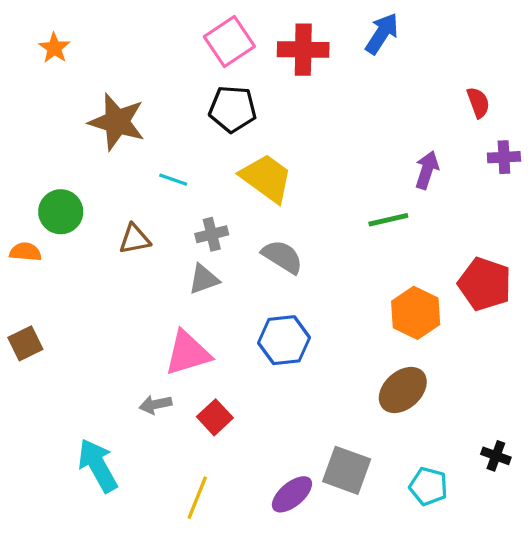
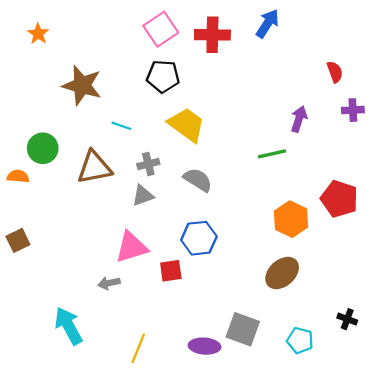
brown triangle: (135, 239) -> (94, 167), size x1.6
red square: (215, 417) -> (171, 271), moved, turned 35
purple ellipse: (292, 494) -> (205, 346), turned 44

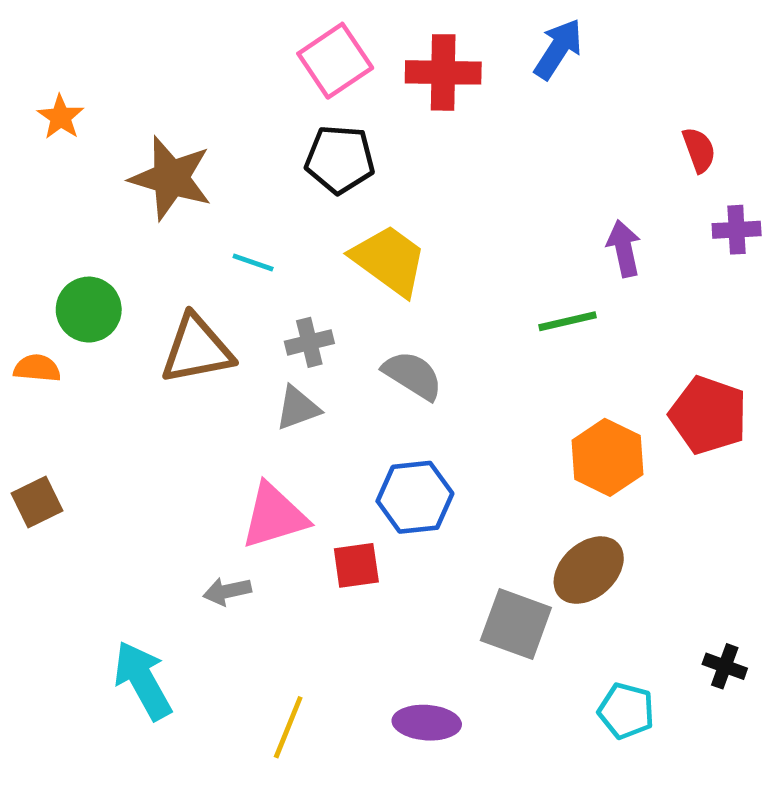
orange star: (38, 34) -> (61, 117), moved
purple arrow: (299, 119) -> (624, 248), turned -30
gray square: (243, 329) -> (516, 624), moved

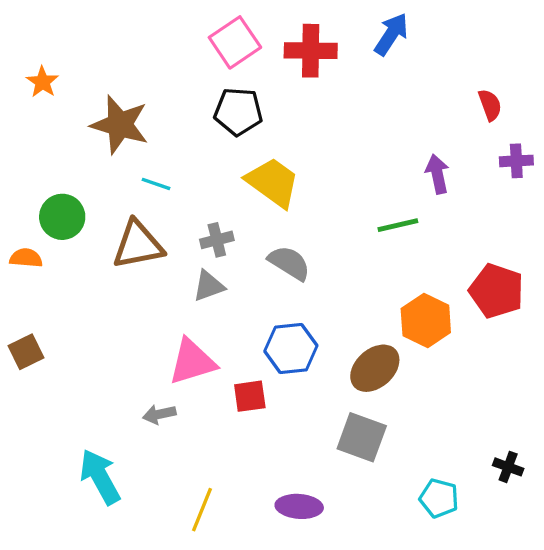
cyan line: (253, 263) -> (156, 184), moved
brown ellipse: (589, 570) -> (375, 368), moved

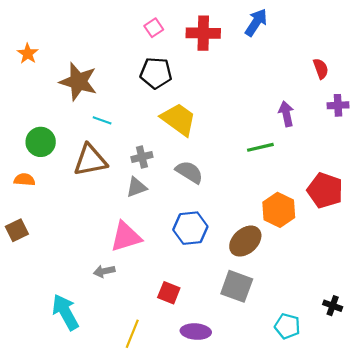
pink square: (235, 42) -> (154, 28), size x0.6
orange semicircle: (26, 258) -> (24, 180), moved
red square: (250, 396) -> (169, 293), moved, turned 30

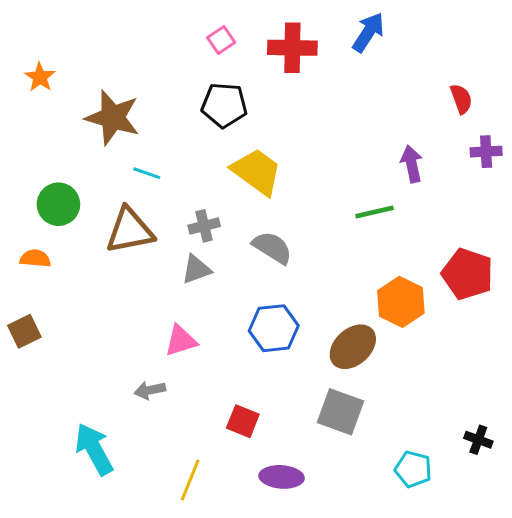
pink triangle: (126, 237) -> (181, 341), size x0.7

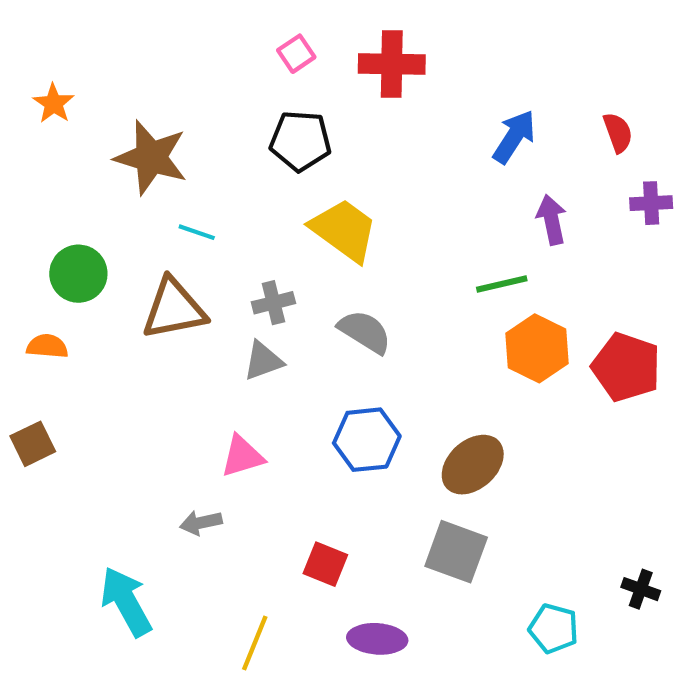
blue arrow: (368, 32) -> (514, 137), moved
orange hexagon: (401, 302) -> (537, 348), moved

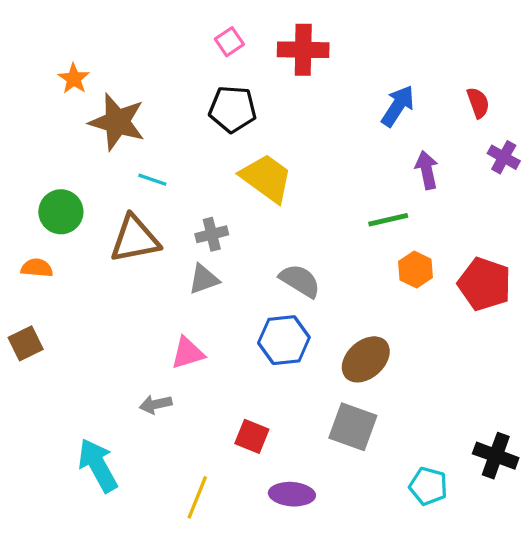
orange star: (54, 103) -> (74, 79), moved
purple cross: (651, 203) -> (504, 157), turned 32
gray semicircle: (365, 332) -> (300, 281), moved
orange hexagon: (537, 348) -> (415, 270), size x0.7
black cross: (641, 589) -> (496, 456), size x1.5

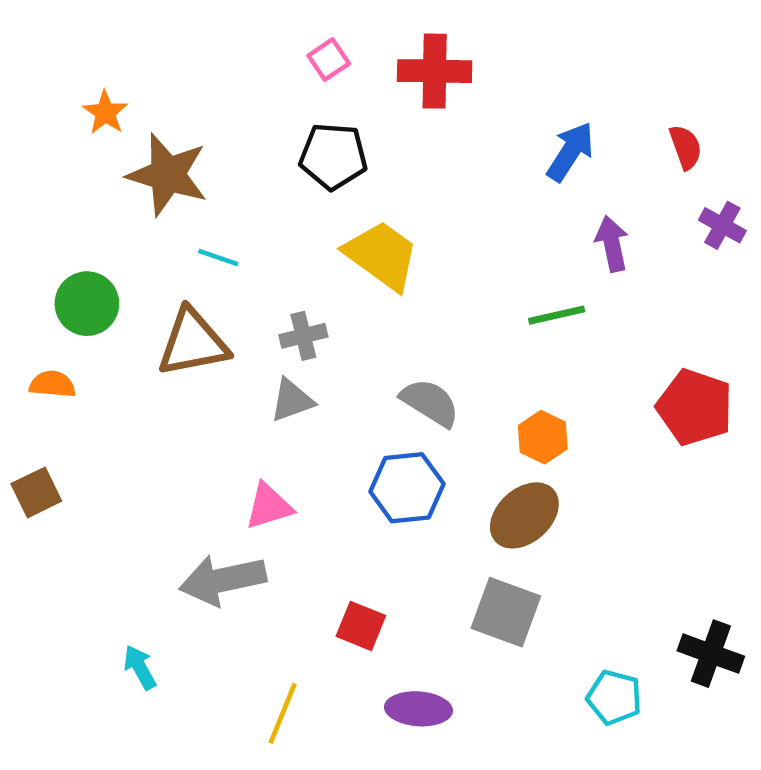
orange hexagon: (415, 270) -> (543, 437), moved
gray arrow: (156, 404) -> (223, 580), size x1.8
cyan arrow: (98, 465) -> (140, 667), size x0.6

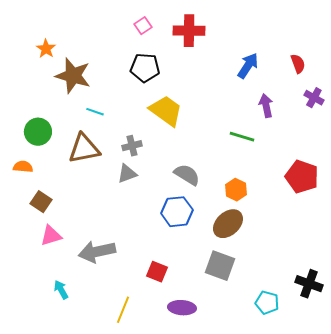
green line: (557, 315) -> (242, 137), turned 30
brown square: (36, 492) -> (41, 202), moved, turned -30
pink triangle: (269, 506) -> (51, 236), moved

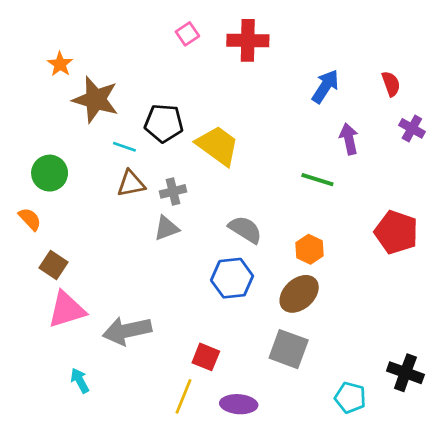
black pentagon: (145, 68) -> (164, 123), moved
brown triangle: (84, 149) -> (131, 184), moved, size x0.7
orange semicircle: (23, 167) -> (30, 219), turned 42
pink triangle: (51, 236) -> (67, 310), size x1.4
yellow line: (123, 310) -> (184, 396), moved

